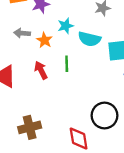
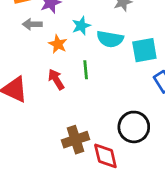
gray arrow: (22, 33) -> (32, 24), moved
brown cross: (30, 127) -> (75, 140), moved

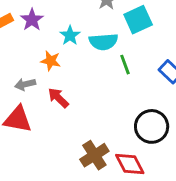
gray arrow: (32, 24) -> (25, 84), moved
cyan square: (144, 50) -> (138, 20), moved
green line: (86, 70) -> (125, 65), moved

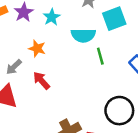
cyan star: (70, 35) -> (52, 17), moved
gray arrow: (25, 84) -> (14, 67), turned -35

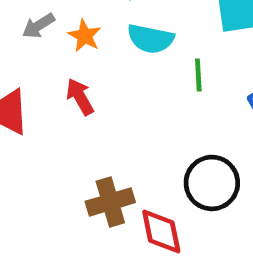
cyan semicircle: (83, 35) -> (150, 39), moved
gray arrow: (14, 67) -> (38, 26), moved

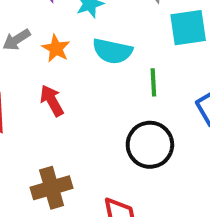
black circle: (212, 183) -> (150, 145), moved
brown cross: (110, 202) -> (52, 188), moved

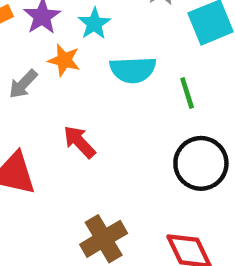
orange star: (56, 48) -> (64, 60), moved

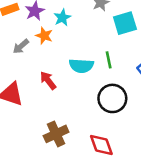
cyan semicircle: (133, 70) -> (81, 66), moved

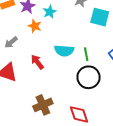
cyan square: (125, 23) -> (100, 17), turned 30
gray arrow: (21, 46) -> (11, 42), moved
green line: (109, 60) -> (86, 54), moved

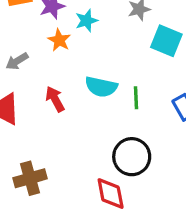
black circle: (89, 77) -> (132, 157), moved
brown cross: (43, 105) -> (30, 178), moved

